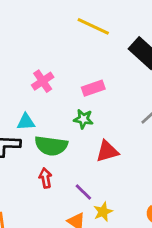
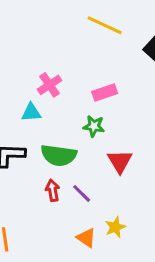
cyan triangle: (26, 122) -> (31, 112), moved
red triangle: (107, 151) -> (120, 161), turned -45
purple line: (83, 192) -> (82, 193), moved

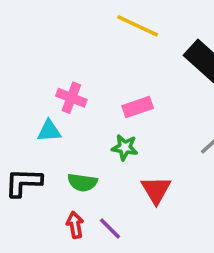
pink cross: (50, 85) -> (71, 98), turned -35
green semicircle: (59, 155) -> (82, 182), size x0.7

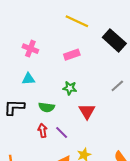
pink cross: (71, 98) -> (30, 49), moved
pink rectangle: (138, 107) -> (72, 55), moved

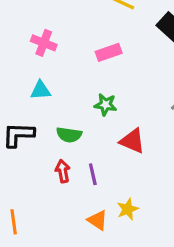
red triangle: (87, 111) -> (132, 141), turned -36
purple line: (62, 133) -> (93, 174), turned 32

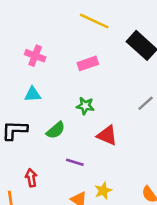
green semicircle: (69, 135) -> (56, 130), turned -48
red arrow: (63, 171) -> (31, 178), moved
purple line: (93, 174) -> (75, 162), turned -60

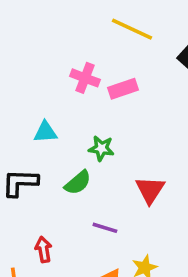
pink cross: (35, 56) -> (85, 78), moved
green star: (85, 106) -> (101, 148), moved
red triangle: (107, 135) -> (150, 190), turned 40

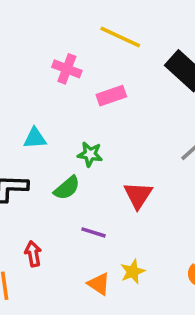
pink cross: (85, 78) -> (67, 69), moved

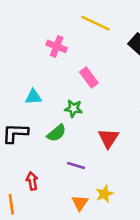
pink rectangle: (111, 96) -> (89, 77), moved, turned 72
orange triangle: (99, 284) -> (80, 203), turned 30

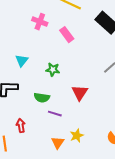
pink rectangle: (89, 77) -> (67, 35), moved
cyan triangle: (33, 97) -> (22, 61), turned -48
green semicircle: (57, 133) -> (42, 98), moved, turned 49

